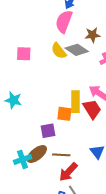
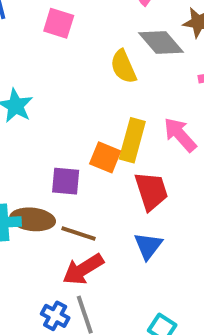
yellow semicircle: (59, 51) -> (123, 67), moved
red trapezoid: (92, 109) -> (151, 191), moved
brown ellipse: (37, 154) -> (33, 219), turned 30

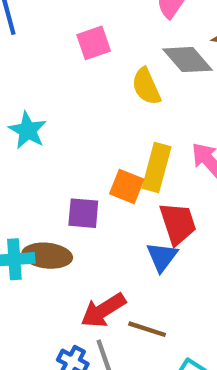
pink square: (59, 23) -> (94, 43), moved, turned -36
brown line: (78, 233) -> (147, 329), moved
blue triangle: (148, 246) -> (162, 257), moved

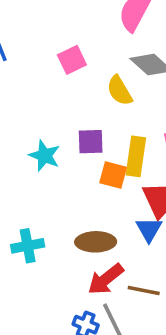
cyan star: (28, 130) -> (45, 156), moved
purple square: (83, 213) -> (91, 142), moved
brown ellipse: (47, 256) -> (96, 242), moved

